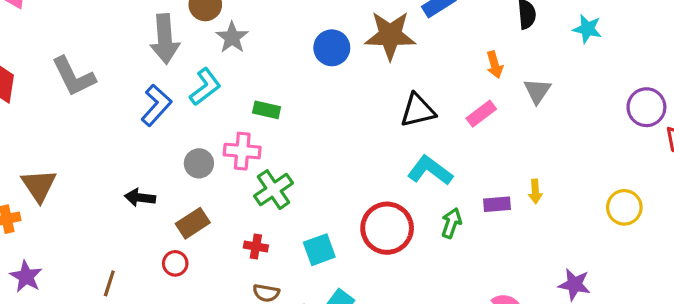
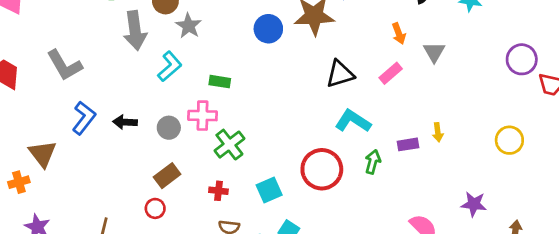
blue L-shape: (156, 105) -> (84, 118), moved
black arrow: (140, 198) -> (125, 122), moved

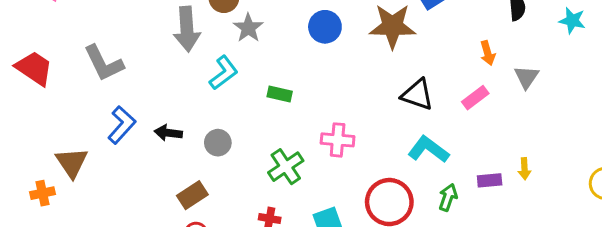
blue circle: (268, 29) -> (325, 27), moved
black triangle: (340, 74) -> (417, 95), turned 32
pink cross: (203, 116) -> (338, 140), moved
brown rectangle: (167, 176) -> (192, 195), moved

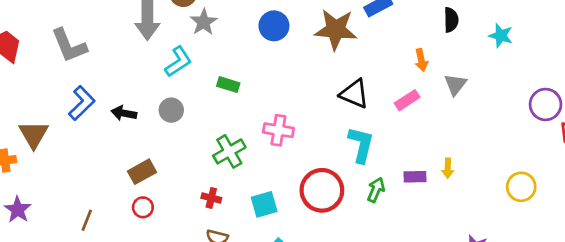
gray circle: (218, 143) -> (171, 110), moved
cyan L-shape: (428, 149) -> (361, 145), turned 63

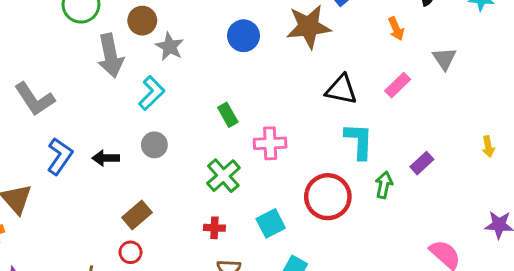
orange arrow: (421, 60) -> (396, 29), moved
green rectangle: (228, 85) -> (228, 115), moved, turned 55
yellow arrow: (448, 168) -> (488, 147), moved
purple rectangle: (415, 177) -> (422, 163), turned -30
red circle: (143, 207) -> (130, 252), moved

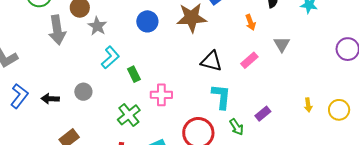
cyan L-shape: (152, 93) -> (110, 57), moved
green arrow: (384, 185) -> (237, 127), turned 132

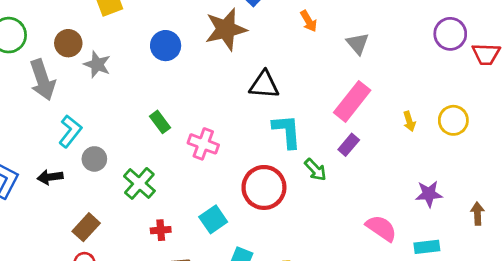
cyan L-shape: (110, 57) -> (70, 131), moved
pink rectangle: (249, 60) -> (352, 101), moved, size x1.6
pink cross: (161, 95) -> (203, 144), turned 30
green cross: (129, 115) -> (139, 183), moved

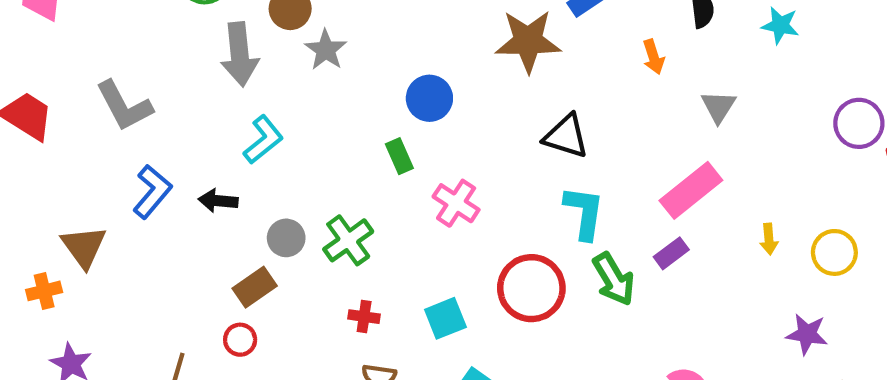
blue circle: (166, 46) -> (429, 98), moved
gray circle: (94, 159) -> (286, 238), moved
green arrow: (315, 170) -> (614, 279), size x1.4
purple star: (429, 194) -> (807, 334), moved

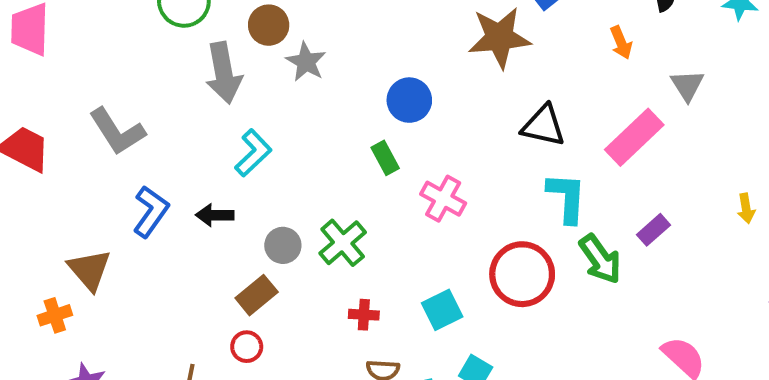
pink rectangle: (691, 190) -> (634, 137), moved

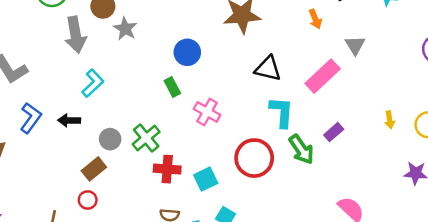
red cross: (364, 315) -> (167, 169), moved, size x1.5

